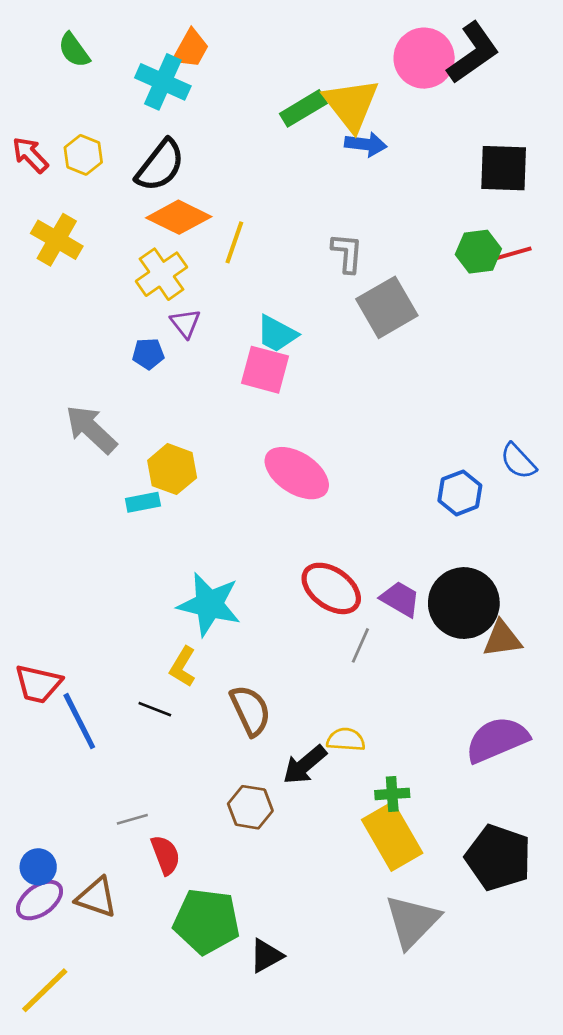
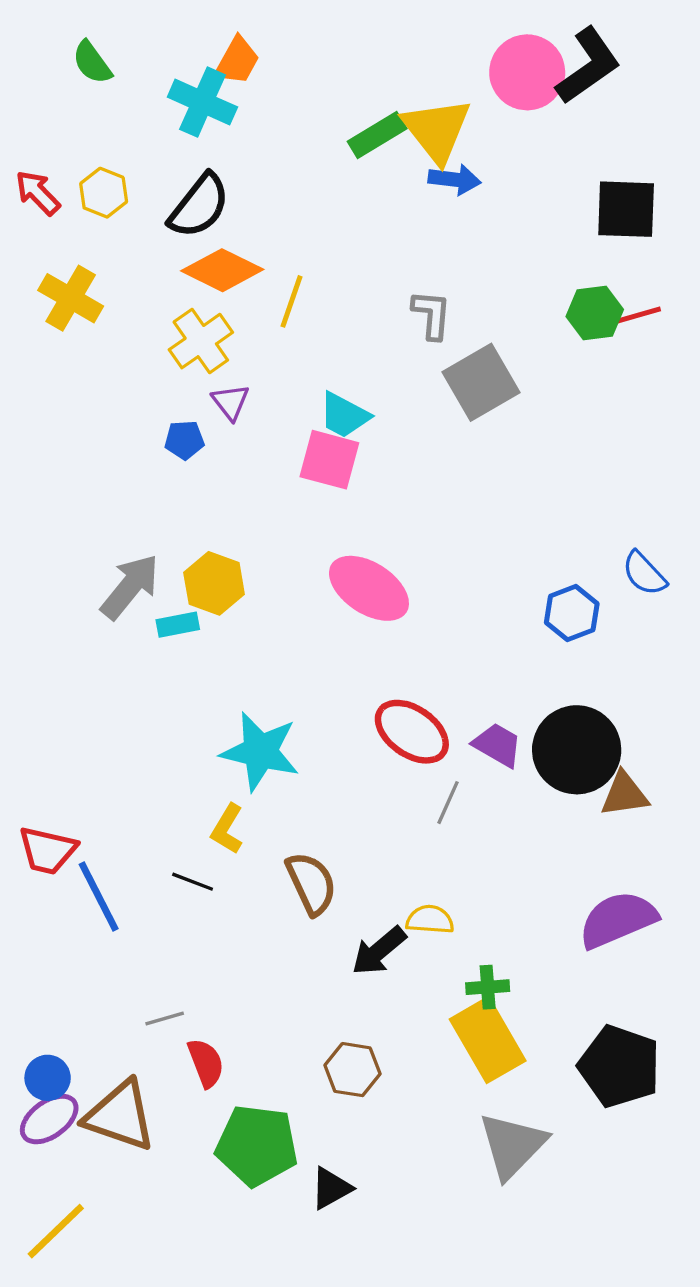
gray arrow: (91, 429) -> (130, 587), moved, turned 86
brown hexagon: (250, 807) -> (352, 1070), moved
brown triangle: (97, 897) -> (120, 1116), size x1.4

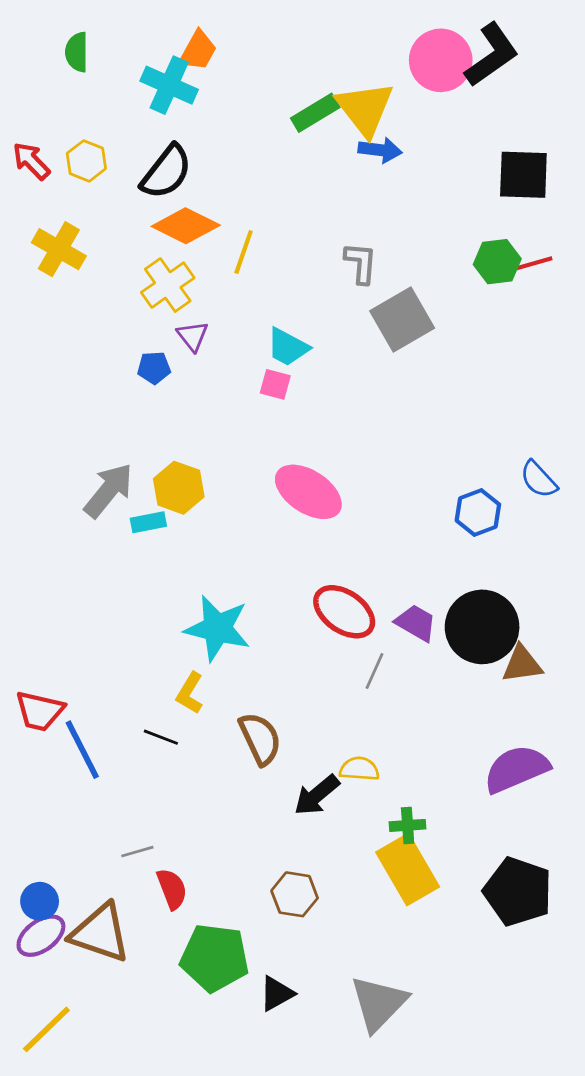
green semicircle: (92, 62) -> (77, 52), turned 36
pink square: (329, 460) -> (275, 384), size x0.6
gray triangle: (512, 1145) -> (379, 1003), moved

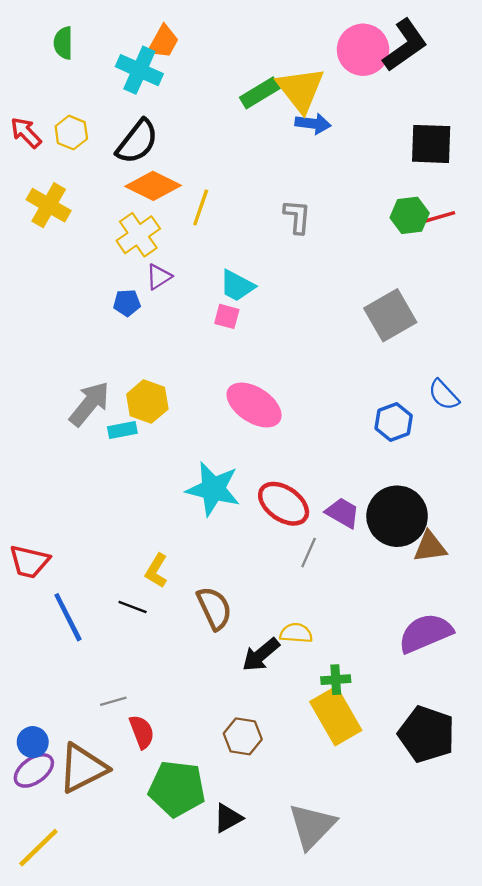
gray square: (402, 320) -> (390, 315), moved
purple triangle: (193, 336) -> (159, 277), turned 36
cyan star: (217, 628) -> (213, 489), moved
red trapezoid: (40, 711) -> (29, 562), moved
brown triangle: (100, 933) -> (83, 768), turned -46

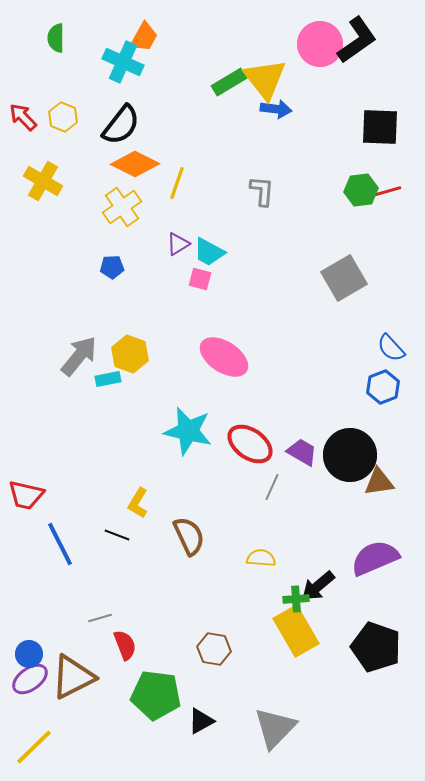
purple triangle: (159, 277) -> (178, 244), moved
blue hexagon: (394, 422) -> (383, 387), moved
black arrow: (261, 655) -> (318, 586), moved

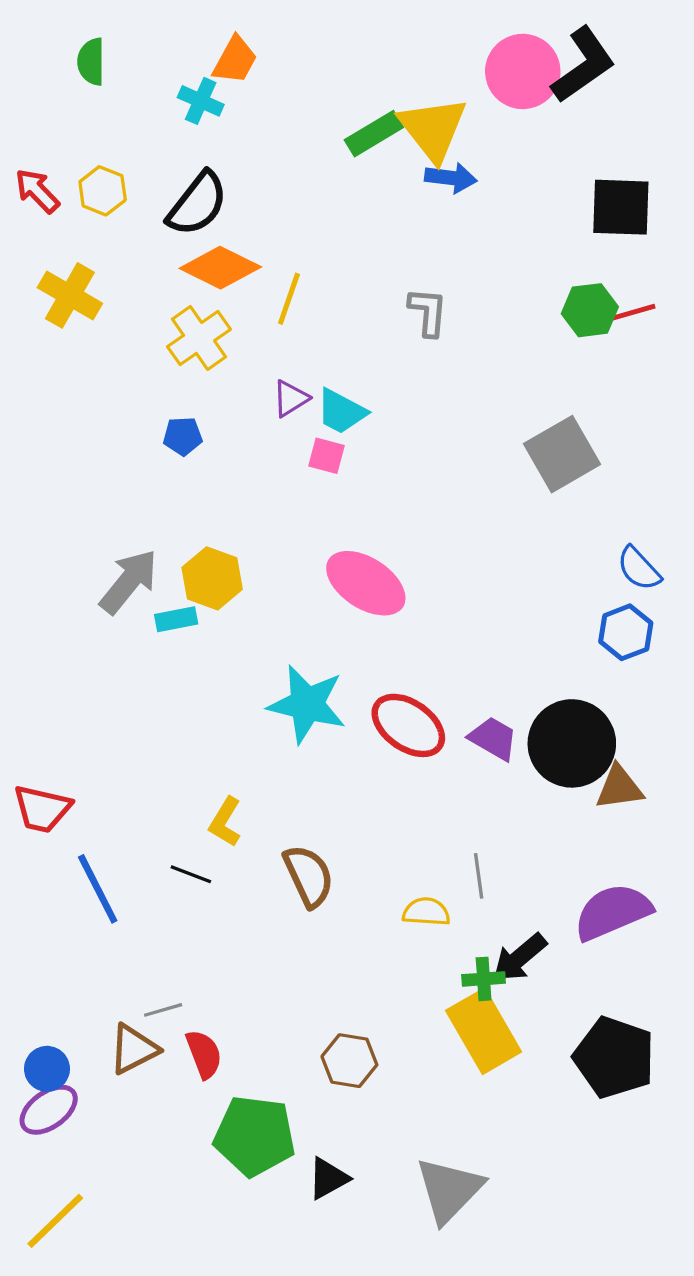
cyan cross: (123, 62) -> (201, 101), size x0.7
gray line: (272, 487) -> (479, 876), moved, turned -32
brown triangle: (73, 677) -> (134, 1049), moved, size x0.7

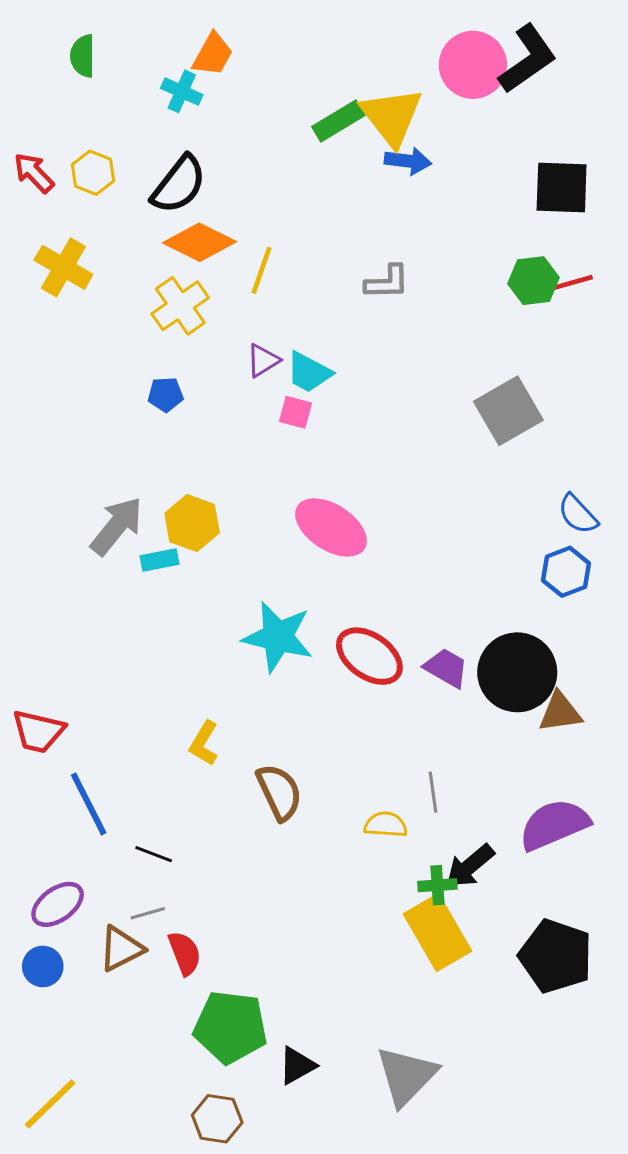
gray L-shape: (428, 312) -> (387, 282), turned 84
black line: (191, 874) -> (154, 854), moved
brown hexagon: (349, 1061) -> (217, 1119), moved
purple ellipse: (49, 1110) -> (58, 904), moved

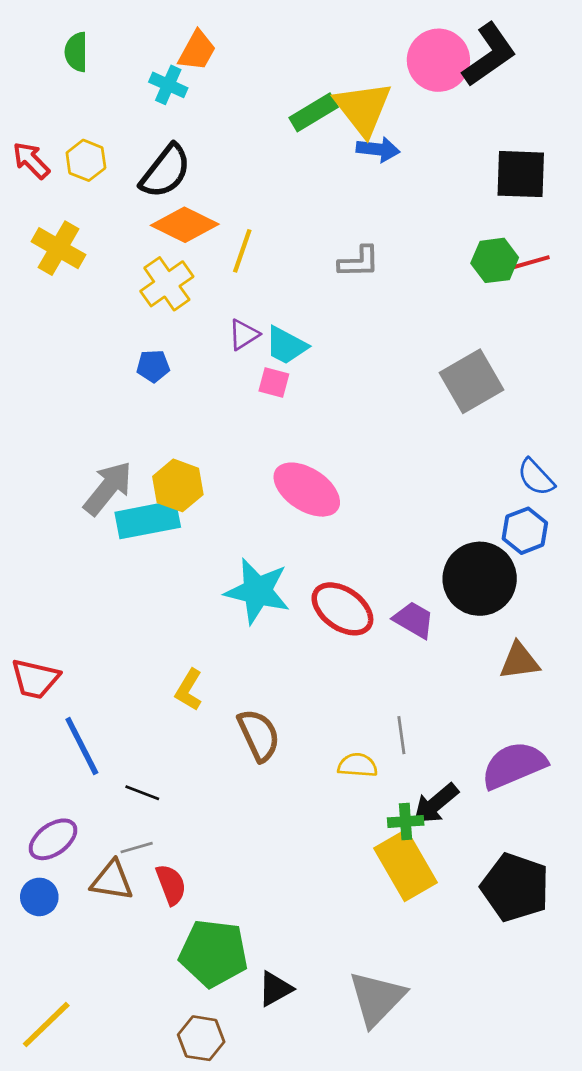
cyan rectangle: (160, 560) -> (148, 520), size x1.8
black circle: (517, 672) -> (480, 579), moved
brown triangle: (121, 949) -> (112, 880), turned 36

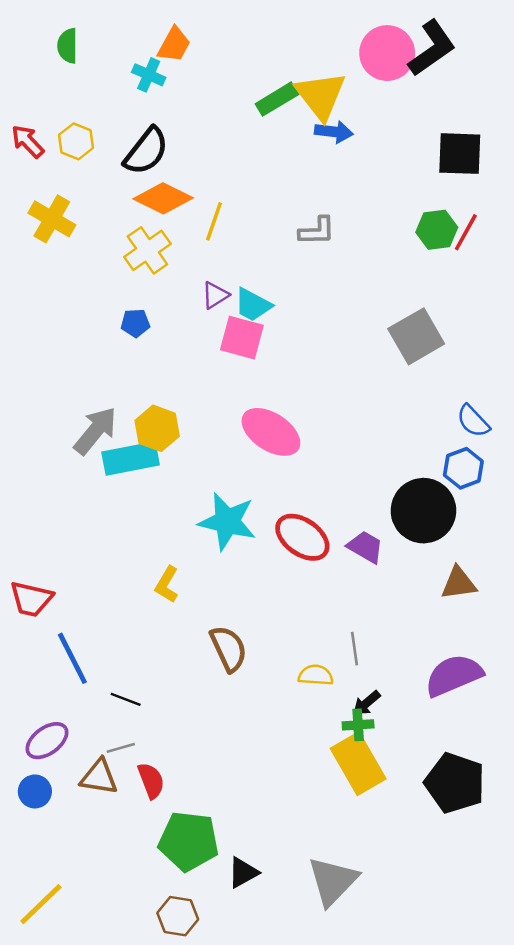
red line: (528, 263) -> (466, 232), turned -45
pink square: (274, 383) -> (242, 338), size x1.6
yellow L-shape: (189, 690) -> (167, 584), moved
black arrow: (436, 804) -> (367, 703), moved, size x0.7

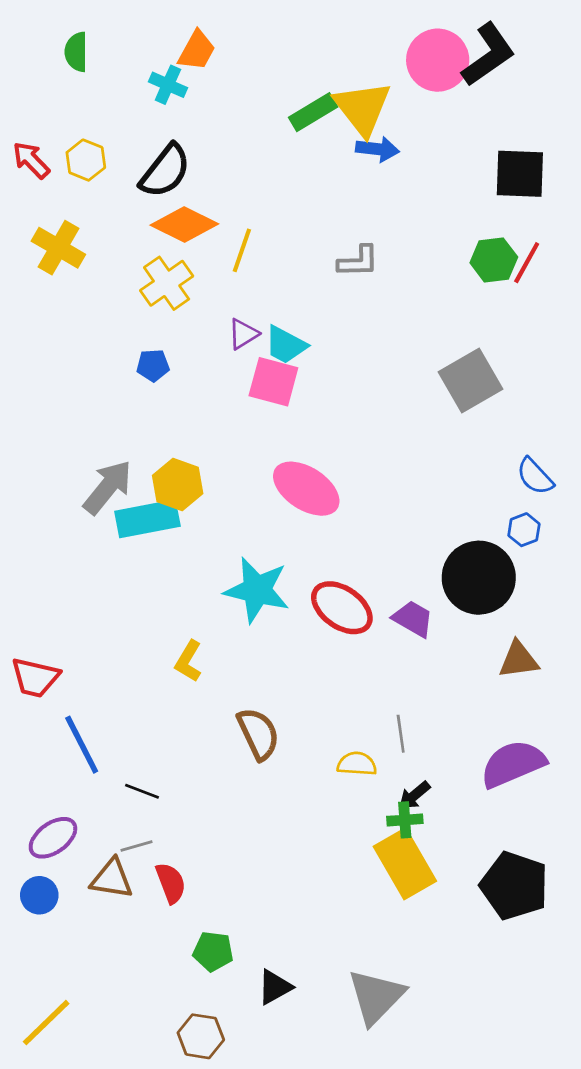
blue hexagon: (463, 468) -> (524, 530), size x0.7
green pentagon: (189, 841) -> (213, 951), size x0.6

